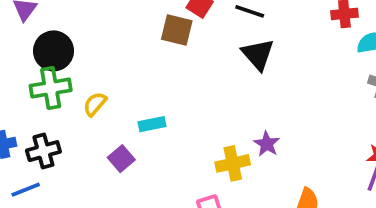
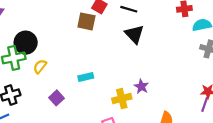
black circle: (54, 51) -> (26, 43), moved
cyan rectangle: (152, 124) -> (86, 77), moved

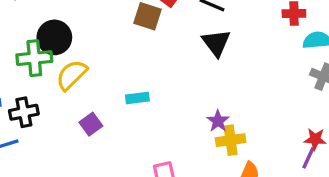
yellow semicircle: (40, 66) -> (72, 75), size x1.5
yellow cross: (122, 99) -> (231, 140), moved

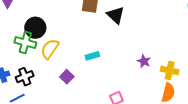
black triangle: (216, 43) -> (116, 15), moved
green cross: (34, 58) -> (25, 42), turned 30
yellow cross: (231, 140) -> (170, 70), moved, turned 30

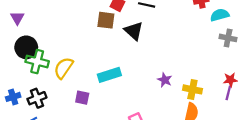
black circle: (35, 28) -> (26, 47), moved
cyan rectangle: (92, 56) -> (109, 75), size x1.5
purple square: (67, 77) -> (82, 98), turned -32

